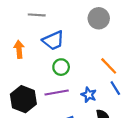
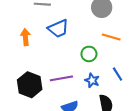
orange line: (109, 66) -> (111, 37), moved, turned -30
green circle: (61, 67) -> (89, 54), moved

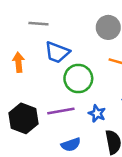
blue trapezoid: (58, 29) -> (57, 52), turned 45
green circle: (89, 54) -> (78, 79), moved, size x1.5

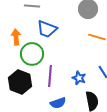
green circle: (78, 79) -> (32, 54), moved
purple line: (61, 111) -> (50, 76), turned -75

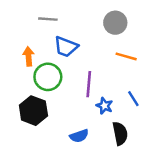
purple line: (50, 76) -> (89, 84), moved

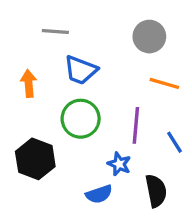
green circle: (48, 77) -> (81, 119), moved
purple line: (89, 84) -> (136, 125), moved
blue star: (104, 106) -> (119, 164), moved

